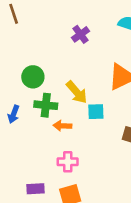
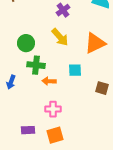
yellow arrow: (77, 92) -> (60, 37), moved
blue arrow: (14, 114) -> (11, 82), moved

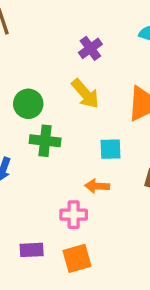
orange arrow: (49, 81) -> (97, 186), moved

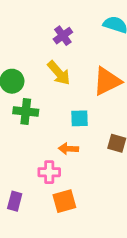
purple rectangle: (32, 250) -> (15, 201), turned -72
orange square: (77, 258) -> (64, 201), moved

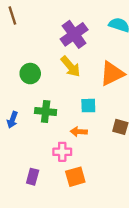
purple cross: (63, 36) -> (74, 34), size x1.6
green cross: (26, 112) -> (46, 111), moved

